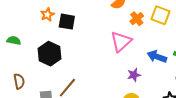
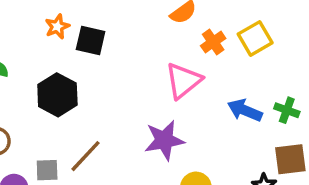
yellow square: (161, 15) -> (255, 38), turned 36
purple star: (134, 75) -> (164, 140), moved, size x1.6

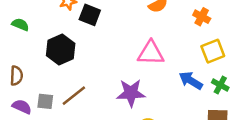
yellow square: (255, 38) -> (213, 51), moved
orange cross: (213, 42) -> (202, 17), moved, turned -35
pink triangle: (183, 81) -> (151, 53), turned 32

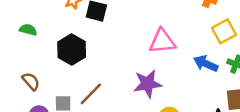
brown semicircle: (16, 76) -> (31, 81), turned -36

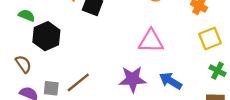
black hexagon: (72, 49) -> (46, 36), moved
blue arrow: (206, 64) -> (171, 81), moved

